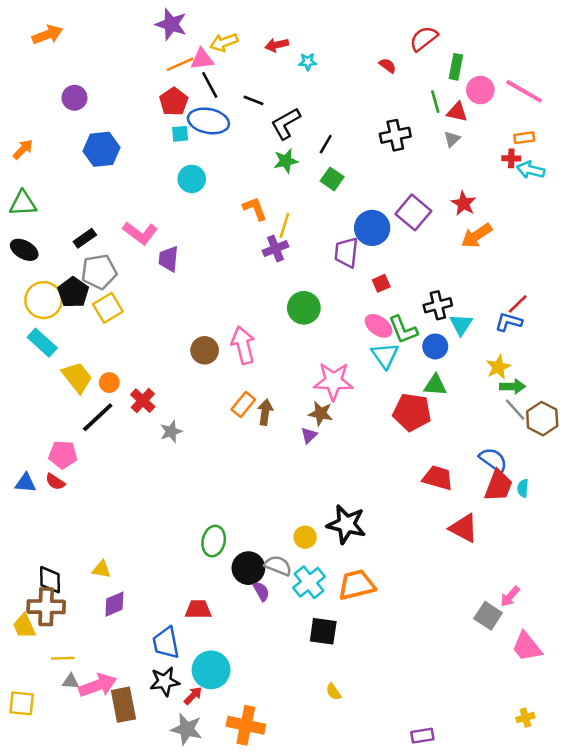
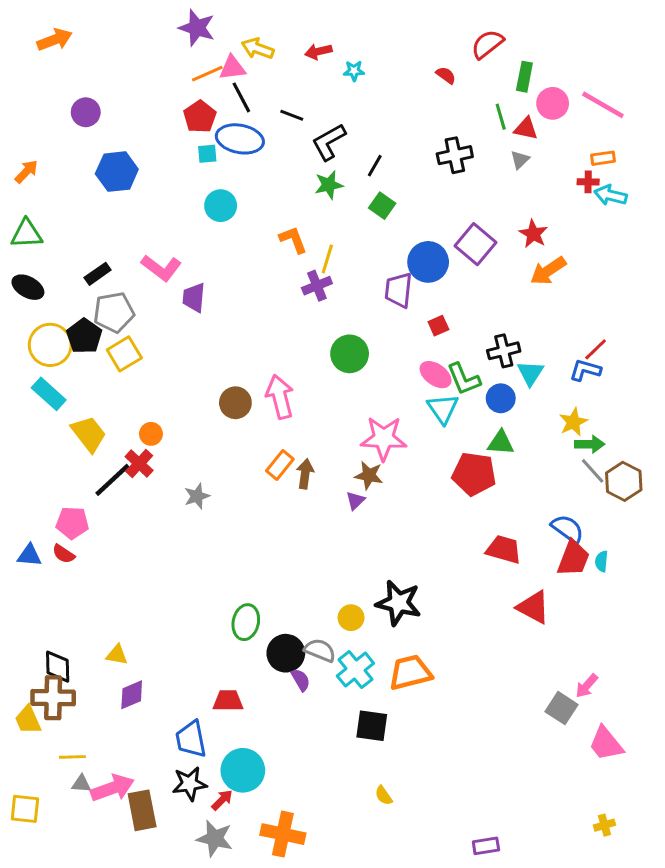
yellow arrow: (224, 42) -> (258, 49), turned 40
orange circle: (109, 383) -> (151, 434), moved
red cross: (143, 401) -> (139, 464), moved

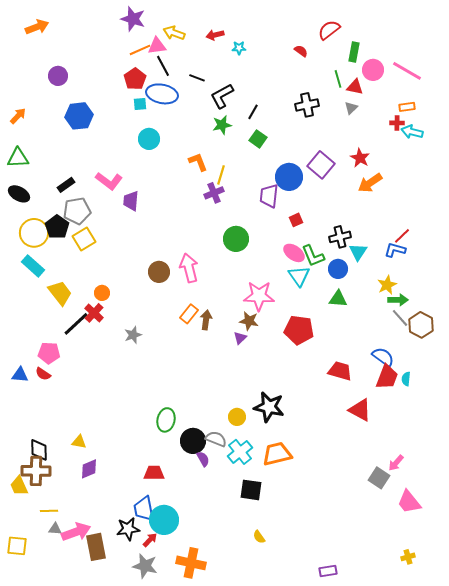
red pentagon: (474, 474) -> (299, 330), moved
blue trapezoid: (191, 739) -> (144, 509), moved

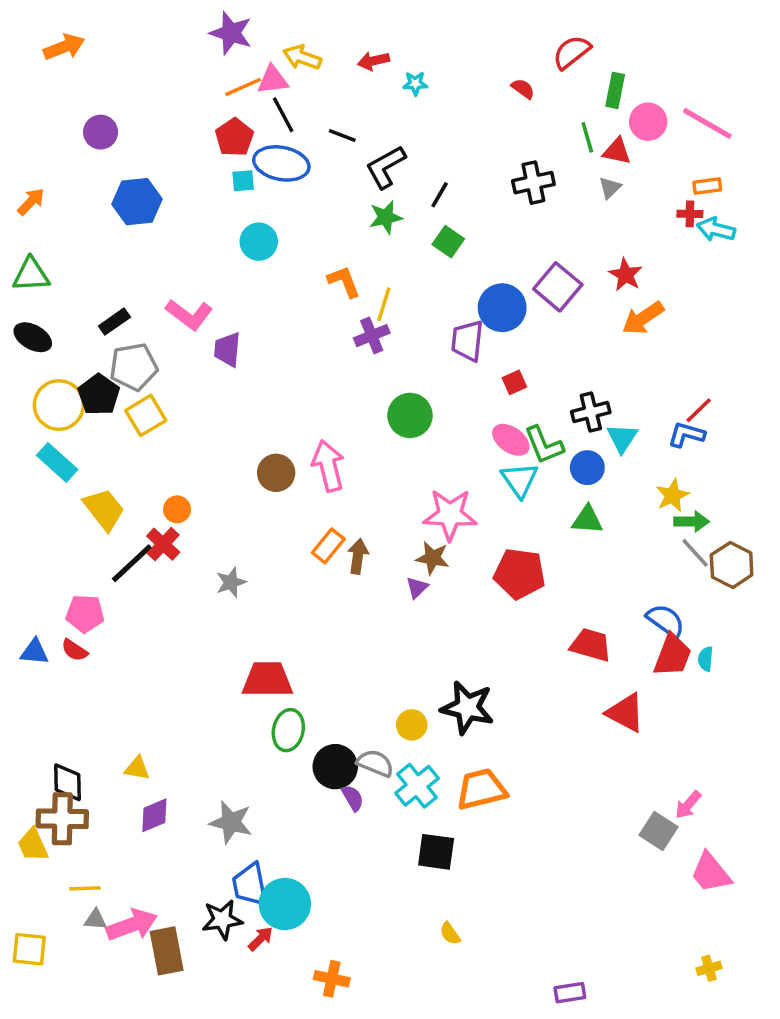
red trapezoid: (154, 473) -> (267, 680), moved, size x1.4
orange cross: (191, 563) -> (332, 979), size x0.7
gray star: (145, 566) -> (231, 822), moved

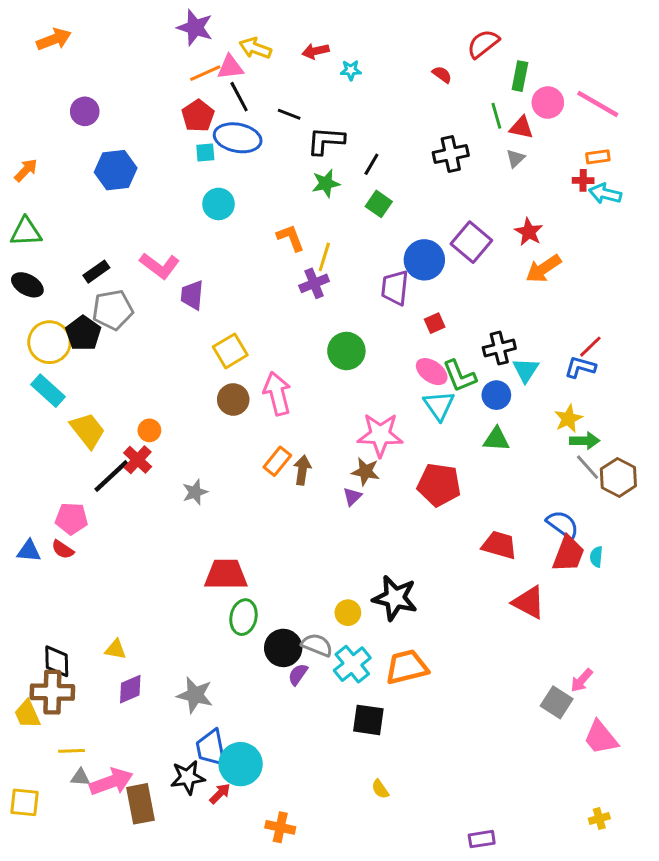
black L-shape: (386, 167) -> (326, 141), turned 33
yellow square: (146, 415) -> (230, 351), moved
purple semicircle: (353, 798) -> (298, 674), turned -115

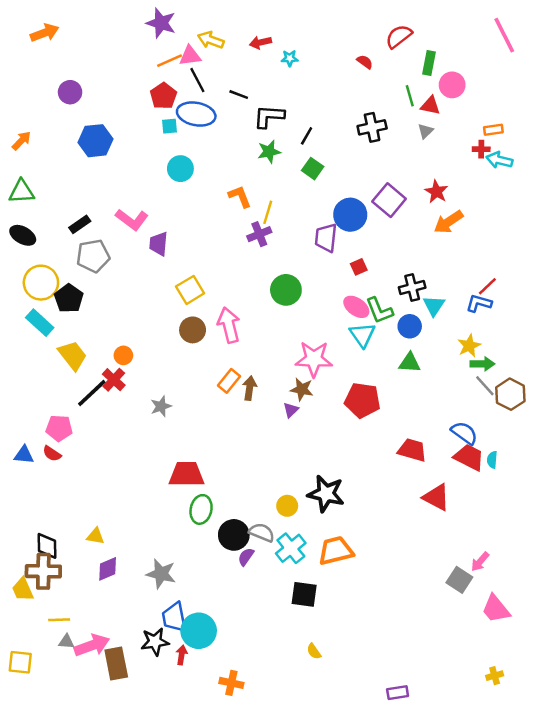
pink line: (598, 104) -> (504, 35), moved, turned 33
black pentagon: (83, 333) -> (69, 298), moved
red trapezoid: (568, 554) -> (469, 457), turned -84
red arrow: (220, 794) -> (182, 655), turned -36

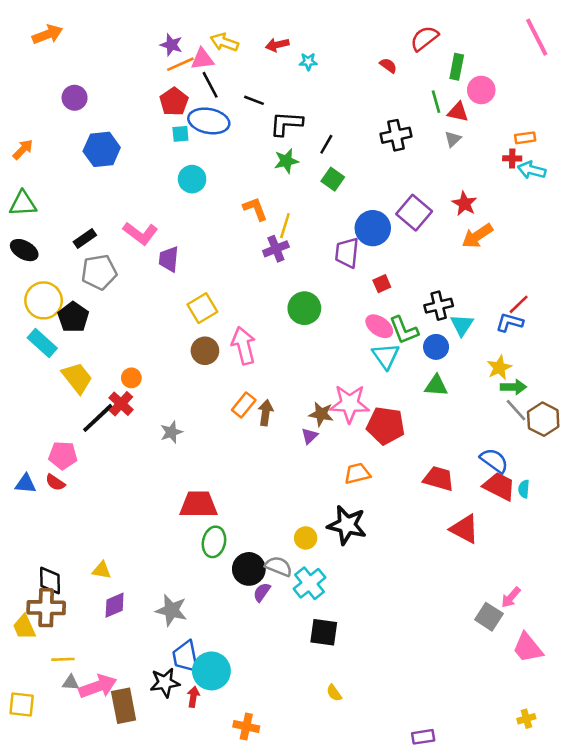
purple star: (161, 23) -> (171, 45), moved, size x0.7
pink star: (314, 359) -> (350, 404), moved
orange trapezoid: (336, 551) -> (357, 473), moved, size x0.7

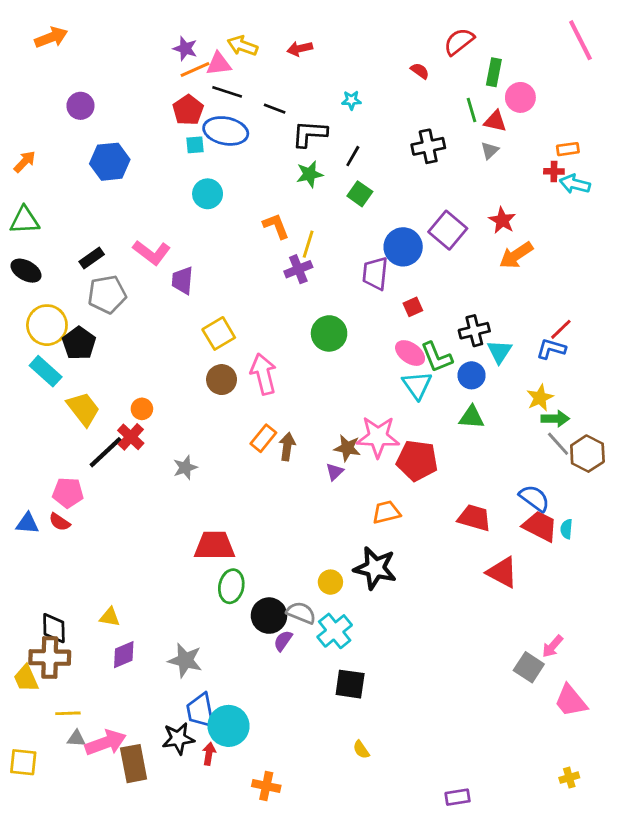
cyan star: (308, 62) -> (351, 100), moved
black line: (210, 85) -> (227, 92), turned -44

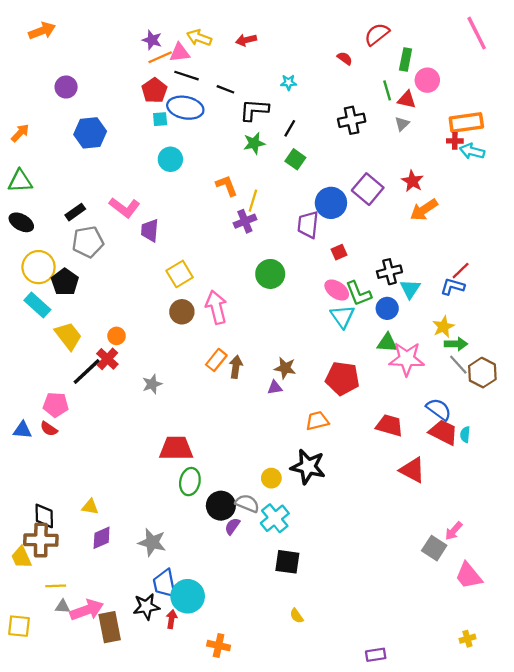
orange rectangle: (568, 149) -> (466, 123), size x1.8
pink star: (378, 437) -> (407, 359), moved
purple triangle: (335, 472) -> (275, 388), turned 35

